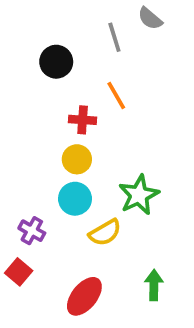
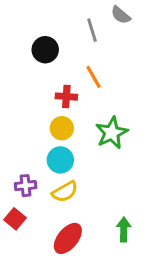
green star: (139, 195) -> (112, 133), moved
purple cross: (32, 231) -> (26, 186), turned -35
yellow semicircle: (105, 233) -> (65, 192), moved

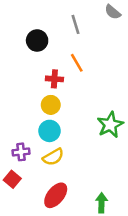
gray semicircle: (121, 15) -> (113, 12), moved
green star: (112, 133) -> (110, 125), moved
green arrow: (124, 229) -> (102, 203), moved

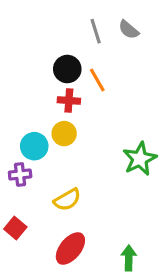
gray semicircle: (113, 12) -> (129, 30), moved
black circle: (37, 41) -> (67, 69), moved
cyan circle: (49, 131) -> (34, 146), moved
purple cross: (21, 152) -> (20, 174), moved

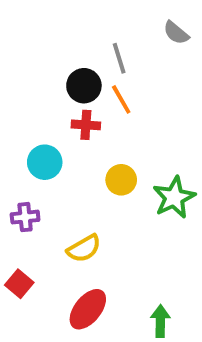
gray semicircle: (129, 30) -> (176, 33), moved
gray line: (96, 31) -> (119, 58), moved
yellow circle: (64, 134) -> (121, 180), moved
cyan circle: (34, 146) -> (45, 162), moved

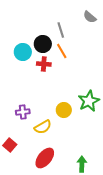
cyan circle: (45, 162) -> (23, 52), moved
yellow circle: (121, 180) -> (64, 110), moved
purple cross: (25, 217) -> (23, 112), moved

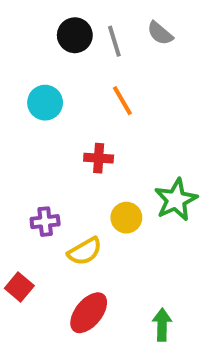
gray semicircle: (90, 17) -> (160, 33), moved
gray line: (61, 30) -> (114, 41), moved
black circle: (43, 44) -> (75, 35), moved
red cross: (44, 64) -> (99, 158), moved

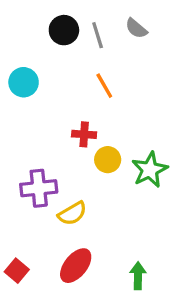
cyan circle: (45, 103) -> (24, 82), moved
yellow circle: (126, 218) -> (108, 160), moved
purple cross: (45, 222) -> (39, 188), size x1.5
red square: (19, 287) -> (17, 271), moved

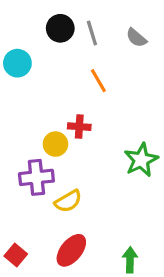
gray semicircle: (136, 28) -> (136, 38), moved
cyan circle: (24, 82) -> (17, 63), moved
yellow circle: (108, 160) -> (55, 144), moved

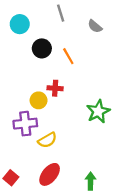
black circle: (60, 28) -> (42, 48), moved
gray line: (92, 33) -> (61, 13), moved
cyan circle: (17, 63) -> (20, 24), moved

